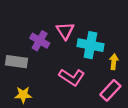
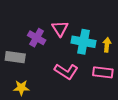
yellow arrow: (114, 62) -> (107, 45), moved
pink rectangle: (110, 90) -> (103, 72), moved, turned 54

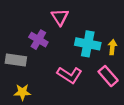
pink triangle: (60, 29) -> (60, 17), moved
pink rectangle: (103, 72) -> (108, 76), turned 42

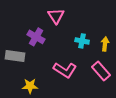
cyan cross: (88, 44) -> (82, 41), size x0.6
yellow star: (22, 92) -> (30, 86), moved

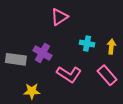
pink triangle: (56, 16) -> (59, 17), turned 30
purple cross: (36, 37) -> (42, 53), moved

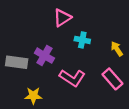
cyan cross: (87, 43) -> (82, 40), moved
yellow arrow: (111, 47) -> (117, 49), turned -40

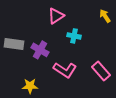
yellow arrow: (117, 49) -> (105, 16), moved
gray rectangle: (17, 62) -> (14, 44), moved

